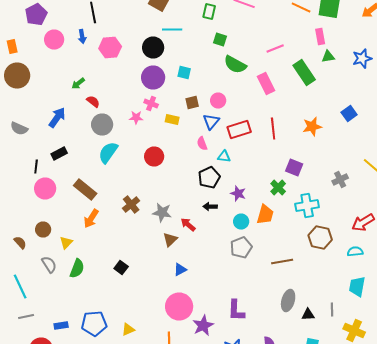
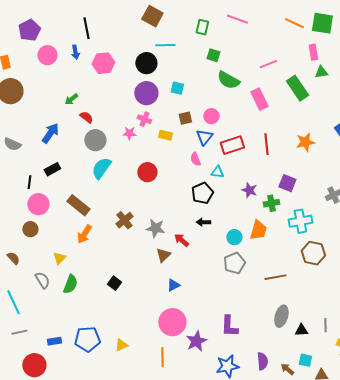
green cross: (278, 188) -> (271, 203), turned 35
purple star: (238, 194) -> (249, 190), moved
brown circle: (43, 230) -> (30, 229), moved

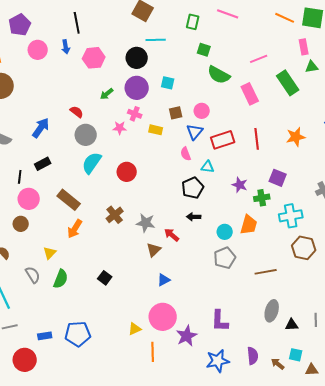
green arrow: (71, 99) -> (107, 94), moved
red circle: (147, 172) -> (127, 172), moved
yellow triangle: (121, 345) -> (135, 329), moved

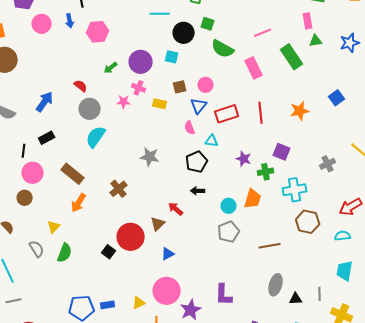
black circle: (137, 58) -> (184, 33), moved
red circle: (127, 172) -> (131, 237), moved, size x1.4
gray star: (146, 223) -> (150, 157), moved
blue rectangle: (45, 336) -> (108, 305), moved

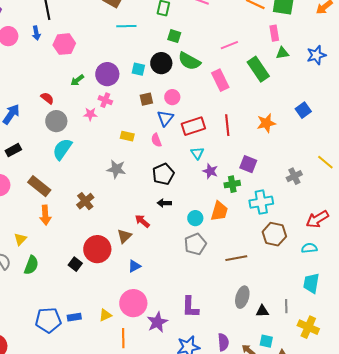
black circle: (184, 33) -> (161, 63), moved
yellow rectangle: (160, 104) -> (127, 136), moved
cyan triangle: (212, 141) -> (197, 153), moved, turned 48
orange arrow: (79, 203) -> (45, 215), turned -36

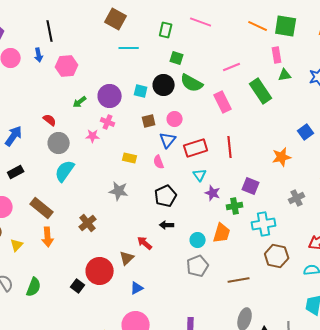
orange star: (266, 123) -> (282, 157), moved
yellow triangle: (20, 239) -> (17, 245), moved

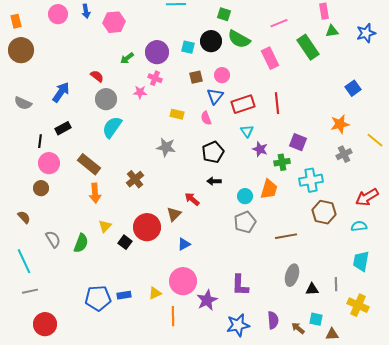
orange star: (282, 157) -> (340, 124), moved
yellow triangle: (17, 245) -> (105, 226), moved

